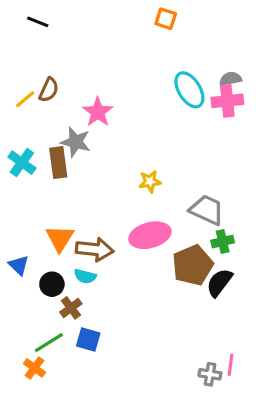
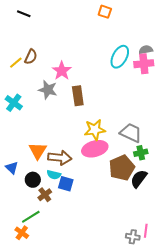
cyan ellipse: (189, 90) -> (120, 57), turned 60
brown rectangle: (58, 163) -> (78, 96), moved
yellow star: (150, 181) -> (95, 130), moved, size x1.5
blue square: (88, 340) -> (66, 184), moved

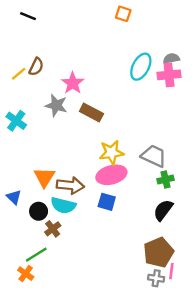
brown rectangle: (78, 96) -> (91, 113), turned -54
brown pentagon: (122, 168) -> (158, 252), moved
cyan semicircle: (54, 175) -> (63, 205), size x1.5
blue square: (66, 184) -> (107, 202), moved

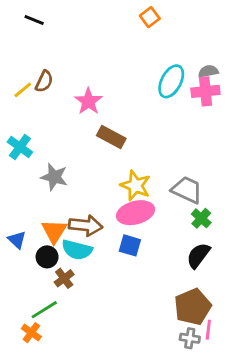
orange square: (123, 14) -> (150, 17), turned 35
gray star: (56, 105) -> (54, 177), moved
yellow star: (111, 152) -> (136, 186), turned 30
orange triangle: (44, 177) -> (54, 231), moved
green cross: (165, 180) -> (201, 218), turned -35

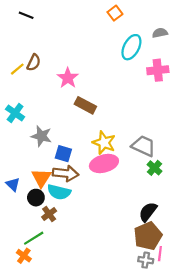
gray semicircle: (208, 71) -> (160, 33), moved
cyan ellipse: (171, 81) -> (131, 47), moved
blue square: (130, 245) -> (63, 154), moved
black semicircle: (198, 255) -> (148, 212), moved

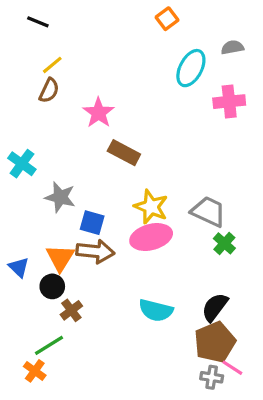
yellow line: (17, 69) -> (52, 65), moved
cyan semicircle: (59, 192) -> (156, 310), moved
pink line: (160, 254) -> (232, 368), turned -64

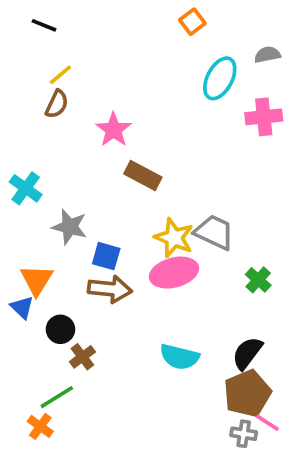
gray trapezoid: (208, 212) -> (214, 232), moved
orange triangle: (60, 258) -> (37, 280), moved

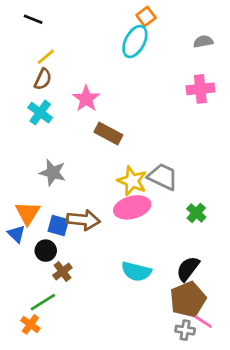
cyan ellipse: (220, 78) -> (135, 42), moved
cyan cross: (26, 188) -> (40, 113), moved
blue square: (106, 256) -> (58, 226), moved

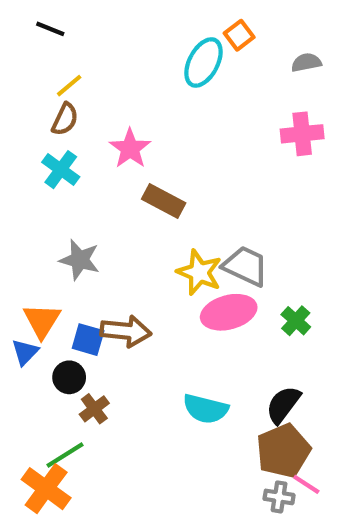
orange square: (146, 16) -> (239, 35), moved
pink ellipse: (132, 207) -> (229, 312), moved
blue triangle: (16, 234) -> (25, 352), turned 30
orange cross: (30, 324) -> (46, 489), size x1.6

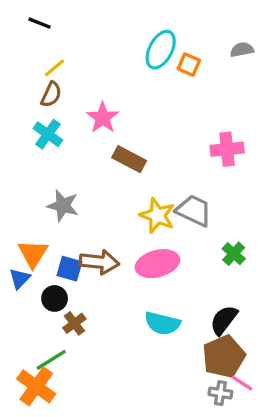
orange square: (239, 35) -> (189, 65), moved, turned -30
pink cross: (302, 134) -> (227, 149), moved
pink ellipse: (229, 312) -> (157, 264), moved

